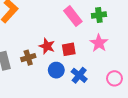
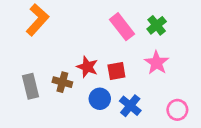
green cross: (99, 15) -> (157, 25), turned -32
brown cross: (28, 58) -> (62, 82), turned 32

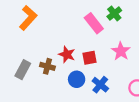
green cross: (157, 25) -> (114, 14), moved
gray rectangle: (30, 86) -> (23, 70), turned 42

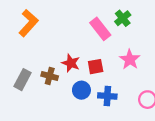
blue cross: (100, 85) -> (107, 96), turned -35

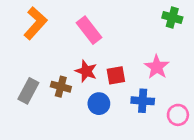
green cross: (123, 18) -> (172, 18), moved, turned -35
pink rectangle: (100, 29) -> (89, 30), moved
blue cross: (107, 96) -> (143, 101), moved

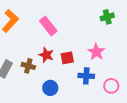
green cross: (172, 18) -> (107, 17), turned -32
blue circle: (99, 104) -> (50, 88), moved

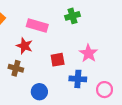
green cross: (107, 17) -> (72, 16), moved
pink rectangle: (48, 26) -> (37, 26), turned -36
red star: (46, 55) -> (24, 46), moved

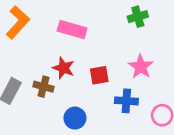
green cross: (72, 16) -> (138, 17), moved
red star: (24, 46) -> (64, 68), moved

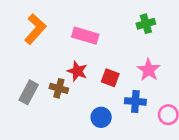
red square: (99, 75) -> (110, 78), turned 30
blue circle: (75, 118) -> (101, 117), moved

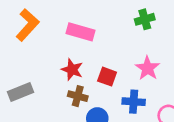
brown cross: (59, 88) -> (78, 96), moved
gray rectangle: (29, 92) -> (20, 92), turned 40

